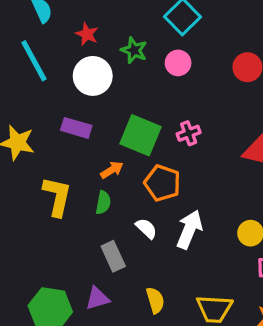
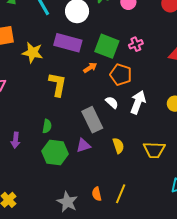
purple rectangle: (76, 128) -> (68, 43), size x1.5
green semicircle: (103, 203) -> (47, 126), moved
gray rectangle: (113, 256) -> (92, 120), size x1.4

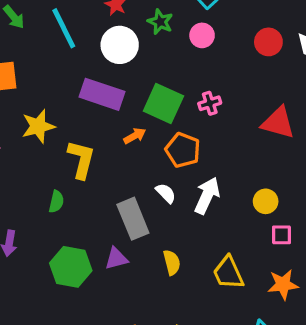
yellow star: (33, 53) -> (38, 126), moved, turned -30
green semicircle: (47, 126) -> (56, 202), moved
yellow trapezoid: (154, 150) -> (228, 273), turned 60

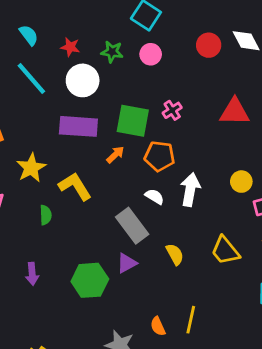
yellow L-shape: (81, 159) -> (75, 186), turned -32
green semicircle: (56, 202) -> (46, 215), moved

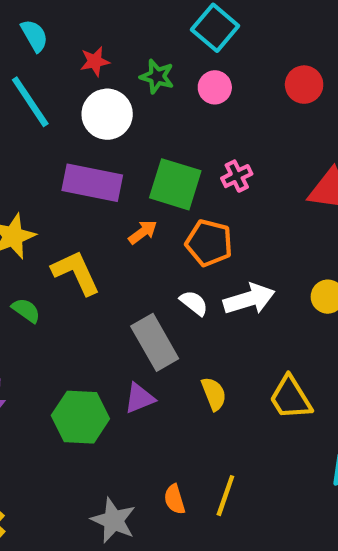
red star: (70, 47) -> (95, 61), turned -30
white arrow: (190, 190) -> (249, 299), turned 56
green semicircle: (46, 215) -> (26, 310), turned -60

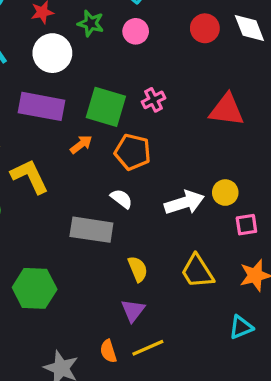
white arrow: (249, 299) -> (184, 203), moved
gray rectangle: (155, 342) -> (91, 230), turned -51
purple triangle: (139, 398) -> (133, 310), moved, turned -30
yellow line: (225, 496) -> (148, 348), turned 48

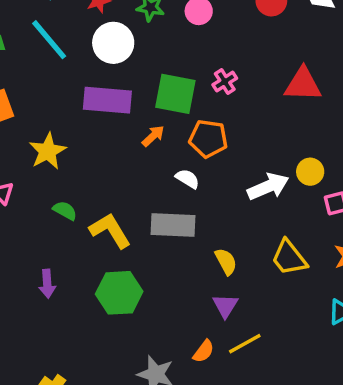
yellow L-shape: (30, 176) -> (110, 230), moved
white semicircle: (121, 199) -> (188, 179), moved
orange semicircle: (108, 351) -> (204, 351), turned -120

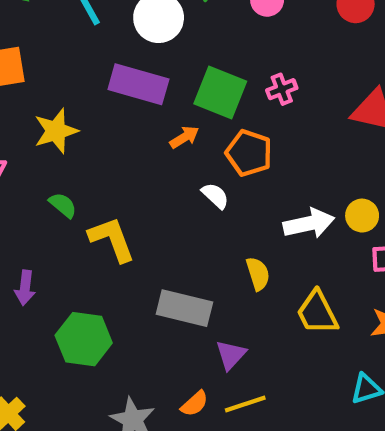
gray rectangle: (173, 225) -> (184, 308), moved
yellow semicircle: (226, 262) -> (258, 274), moved
green hexagon: (119, 293) -> (84, 339), moved

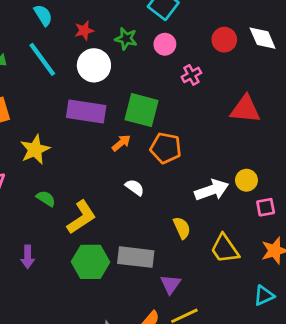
pink cross: (282, 89) -> (191, 75), moved
white semicircle: (215, 196) -> (135, 187), moved
yellow L-shape: (112, 239) -> (81, 217), turned 84
green hexagon: (84, 339) -> (91, 262), moved

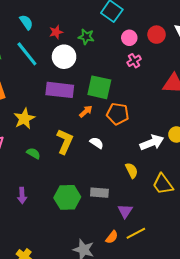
pink circle: (165, 44) -> (129, 38), moved
yellow L-shape: (81, 217) -> (65, 141), moved, turned -30
gray rectangle: (136, 257) -> (99, 193), size x0.7

